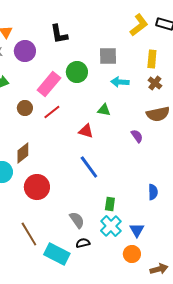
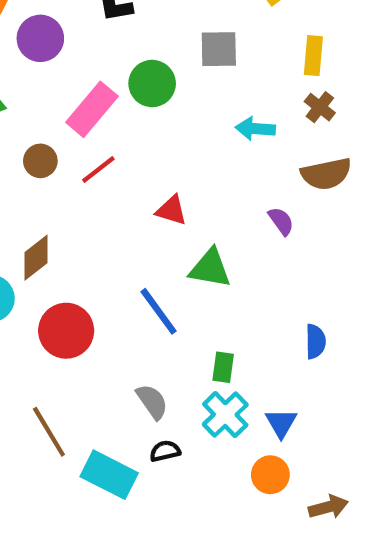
cyan arrow: (120, 82) -> (255, 129), moved
green triangle: (104, 110) -> (210, 268), moved, size x1.5
blue line: (89, 167) -> (159, 311), moved

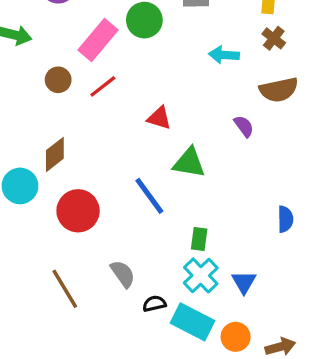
blue semicircle: (315, 341) -> (285, 219), moved
gray semicircle: (152, 402) -> (123, 274), moved
cyan rectangle: (109, 475) -> (192, 322), moved
orange circle: (270, 475) -> (236, 337), moved

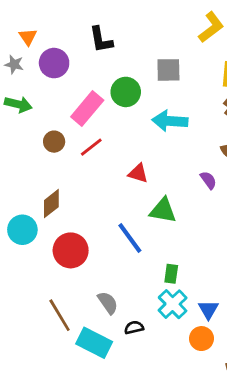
cyan arrow: (224, 55) -> (170, 121), moved, size x1.4
cyan rectangle: (192, 322) -> (94, 343), moved
orange circle: (236, 337) -> (201, 339), moved

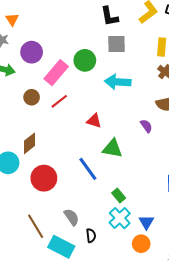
black L-shape: (101, 40) -> (109, 16), moved
purple circle: (54, 63) -> (32, 52), moved
green rectangle: (171, 274) -> (119, 196), turned -48
black semicircle: (134, 328) -> (91, 235), turned 96

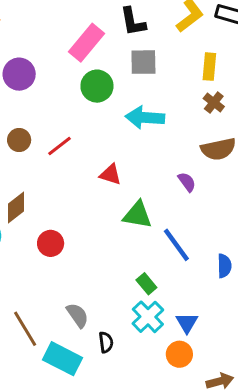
pink rectangle: (56, 73) -> (86, 43), moved
blue line: (88, 169) -> (176, 245), moved
red circle: (44, 178) -> (51, 243), moved, size x0.7

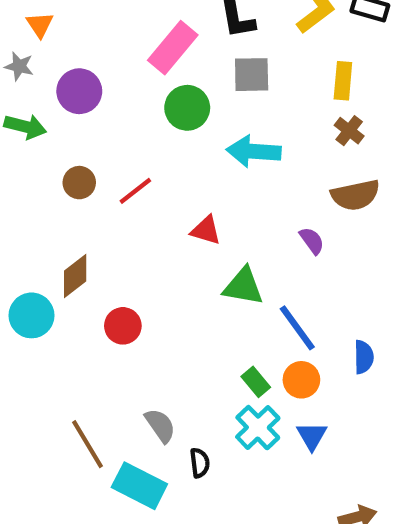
orange circle: (179, 354) -> (301, 380), moved

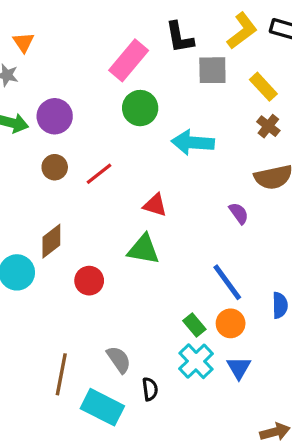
gray square: (252, 75) -> (212, 70), moved
yellow rectangle: (343, 81) -> (263, 87), turned -48
purple circle: (79, 91) -> (55, 116), moved
green triangle: (243, 286) -> (143, 249), moved
brown line: (88, 444) -> (61, 374), turned 42

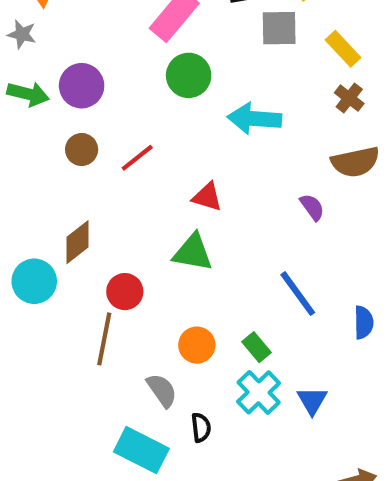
orange circle: (231, 323) -> (197, 345), moved
brown line: (61, 374) -> (104, 339), moved

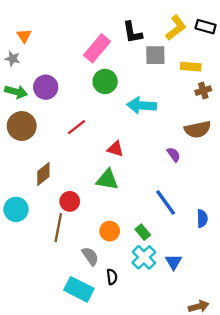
yellow rectangle: (343, 49) -> (191, 67), turned -42
brown cross: (349, 98) -> (203, 91), moved, turned 35
brown circle: (82, 150) -> (22, 126), moved, size x1.6
cyan circle: (34, 281) -> (16, 209), moved

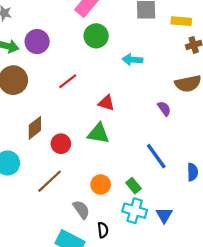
cyan arrow: (142, 105) -> (132, 60), size x0.7
red circle: (70, 201) -> (61, 144), moved
brown line: (58, 228) -> (50, 181), turned 36
cyan cross: (144, 257) -> (135, 211), turned -30

